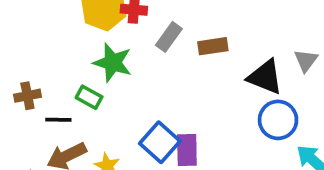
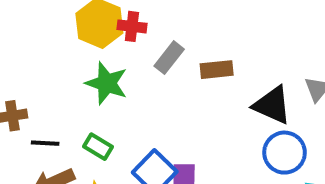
green rectangle: (89, 97) -> (98, 147), moved

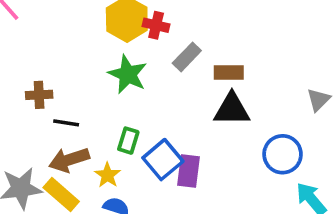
black triangle: (272, 105) -> (232, 109), moved, turned -30
green rectangle: (98, 147) -> (128, 141), moved, turned 70

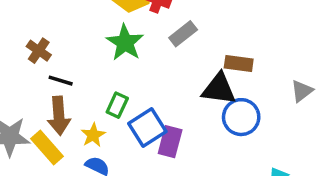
brown rectangle: (229, 72) -> (239, 64), moved
brown cross: (39, 95) -> (39, 51), turned 30
blue circle: (283, 154) -> (241, 117), moved
brown arrow: (69, 160) -> (59, 116), turned -84

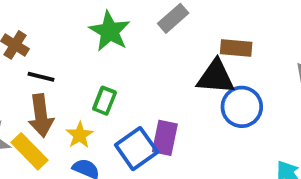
blue square: (147, 128) -> (137, 149), moved

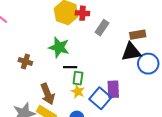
green star: (110, 31) -> (59, 47), moved
black line: (41, 77) -> (70, 67), moved
yellow star: (80, 135) -> (78, 91), moved

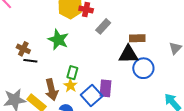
black line: (70, 67) -> (30, 61), moved
brown arrow: (48, 94) -> (52, 90), moved

